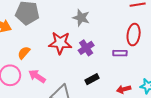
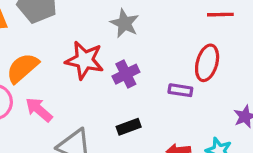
orange semicircle: (24, 53) -> (22, 68), size x1.5

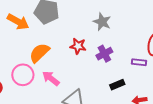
red star: (84, 60) -> (78, 46), size x0.7
black rectangle: (129, 127) -> (117, 85), moved

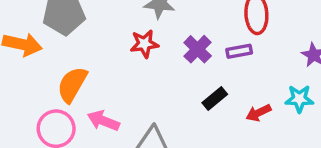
red star: (78, 46) -> (144, 44), moved
purple cross: (104, 54) -> (198, 49), moved

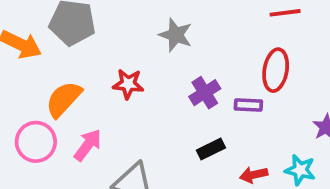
red star: (144, 44) -> (128, 84), moved
pink arrow: (103, 121) -> (88, 145), turned 92

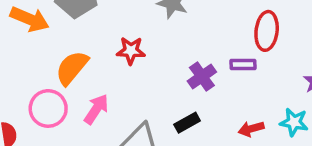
purple cross: (205, 93) -> (202, 77), moved
black rectangle: (211, 149) -> (187, 123), moved

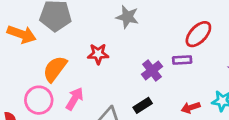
red ellipse: (267, 31) -> (198, 34), turned 40

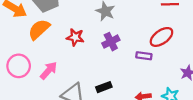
orange semicircle: (55, 69) -> (39, 29), moved
purple cross: (152, 70) -> (111, 42), moved

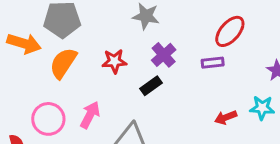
black rectangle: (104, 87) -> (151, 86), moved

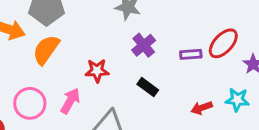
red ellipse: (230, 31) -> (223, 43), moved
red star: (114, 61) -> (97, 71), moved
black rectangle: (151, 86) -> (148, 87), moved, turned 70

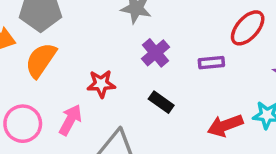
red ellipse: (223, 43) -> (248, 28), moved
red arrow: (202, 108) -> (225, 125), size x1.4

